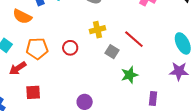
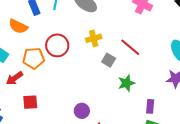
red circle: (70, 48) -> (57, 45), moved, size x1.5

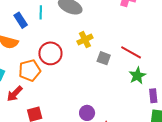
red line: (130, 47) -> (131, 52), moved
green star: (126, 83) -> (137, 76), moved

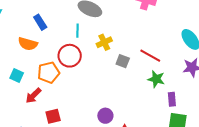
cyan line: (41, 12) -> (78, 31), moved
green star: (137, 76) -> (156, 79), turned -30

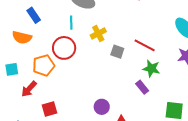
cyan square: (17, 76) -> (12, 69), turned -32
purple rectangle: (172, 99) -> (142, 87), moved, turned -32

